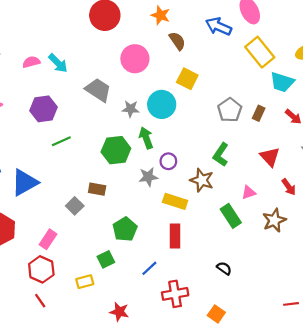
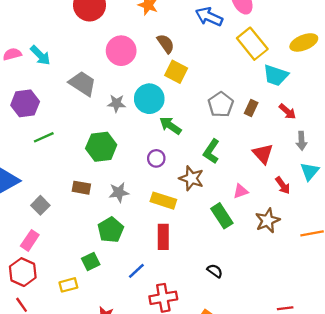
brown semicircle: (177, 41) -> (166, 44), moved
green arrow: (146, 138) -> (170, 126), moved, turned -35
gray star: (148, 177) -> (119, 192), moved
gray square: (75, 206) -> (40, 205), moved

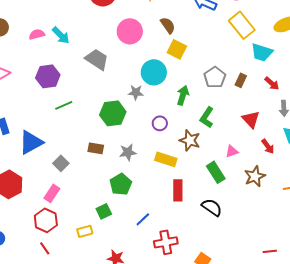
gray star: (116, 103) -> (136, 92), moved
green arrow: (170, 126) -> (183, 95), moved, turned 72
red rectangle: (163, 237) -> (178, 190), moved
black semicircle: (215, 271) -> (212, 207), moved, size x1.5

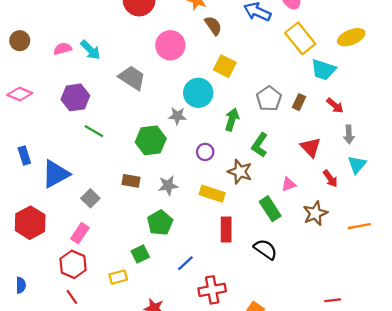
brown semicircle: (168, 25) -> (213, 26), moved
green line: (64, 105) -> (94, 131), turned 54

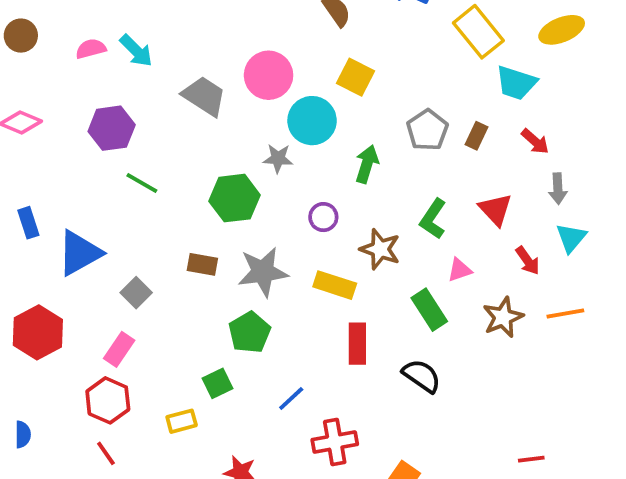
pink circle: (170, 45) -> (269, 75), moved
green L-shape: (260, 145) -> (433, 219), moved
gray star: (168, 186) -> (263, 272), size x1.5
orange line: (359, 226) -> (565, 313), moved

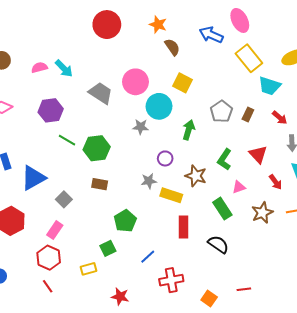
green hexagon: (234, 198) -> (97, 148), moved
gray star: (263, 272) -> (149, 181), moved, size x0.6
red line: (531, 459) -> (244, 289), moved

